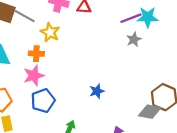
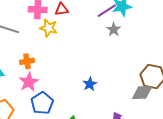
yellow star: (50, 32) -> (49, 28), moved

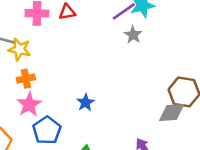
yellow star: (49, 28) -> (19, 49), moved
blue star: (90, 84) -> (85, 103), moved

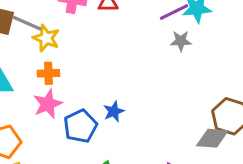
gray star: (133, 35) -> (181, 41), turned 30
blue pentagon: (47, 130) -> (80, 126), moved

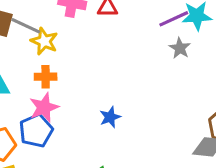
gray star: (181, 41) -> (180, 48), turned 30
blue pentagon: (80, 126) -> (36, 131), moved

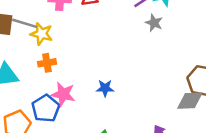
pink star: (44, 108) -> (63, 94), moved, turned -30
blue star: (110, 117) -> (105, 88), turned 30

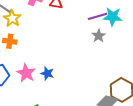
pink star: (63, 94) -> (26, 73), moved

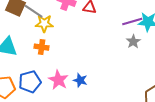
yellow star: (12, 18) -> (44, 23), turned -30

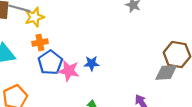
blue pentagon: (30, 82) -> (50, 62), moved

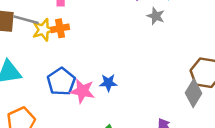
orange cross: (40, 43) -> (60, 28), moved
gray diamond: (166, 72) -> (194, 93), turned -55

